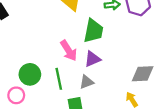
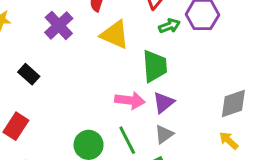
pink arrow: (69, 51) -> (130, 100), turned -35

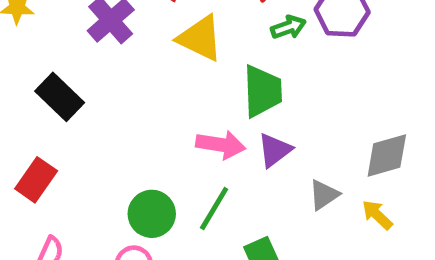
black rectangle: (29, 74) -> (60, 97), size x1.4
gray triangle: (164, 134) -> (324, 195), moved
green line: (127, 140) -> (214, 208), turned 56

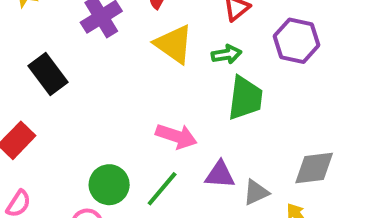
green arrow: (288, 27) -> (227, 54), moved
green trapezoid: (262, 91) -> (245, 98), moved
purple triangle: (275, 150) -> (220, 175), moved, turned 32

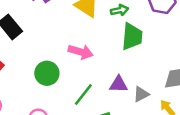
pink arrow: (176, 136) -> (81, 52), moved
green circle: (109, 185) -> (47, 73), moved

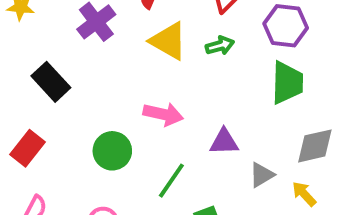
green trapezoid: (132, 37) -> (287, 83), moved
purple triangle: (118, 84) -> (224, 142), moved

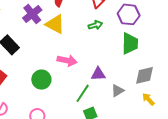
yellow triangle: (168, 41) -> (55, 24), moved
green line: (171, 181) -> (83, 93), moved
yellow arrow: (304, 194) -> (148, 99), moved

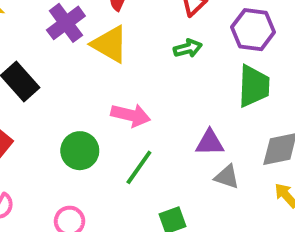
purple triangle: (98, 74) -> (210, 143), moved
gray triangle: (118, 91) -> (227, 177), turned 48
green line: (83, 93) -> (139, 167), moved

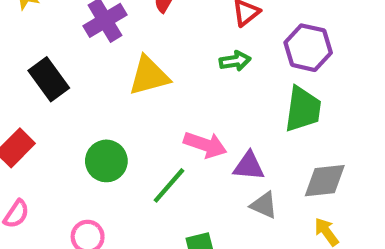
yellow triangle: (110, 44) -> (149, 76), moved, turned -51
pink arrow: (131, 115) -> (205, 145), moved

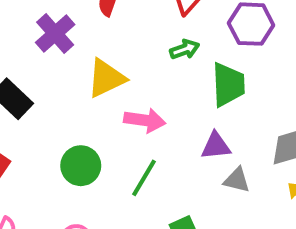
green trapezoid: (303, 109) -> (228, 85), moved
pink arrow: (205, 145) -> (145, 120), moved

